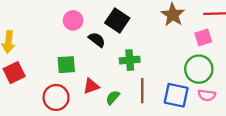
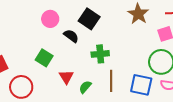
green square: (66, 65) -> (44, 58), turned 36
red triangle: (91, 86) -> (66, 77), turned -42
red circle: (56, 97) -> (21, 87), moved

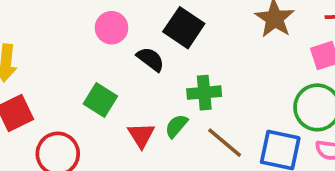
brown line: (111, 81) -> (225, 143), turned -50
green semicircle: (85, 87) -> (176, 126), moved

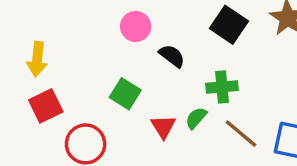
black square: (184, 28) -> (229, 25), moved

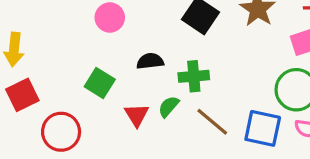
black semicircle: (172, 56) -> (150, 61), moved, turned -44

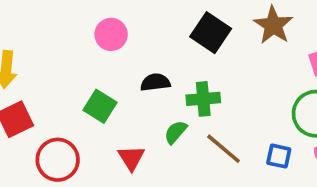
red triangle: (137, 115) -> (131, 158), moved
blue square: (263, 128) -> (279, 156), size x0.6

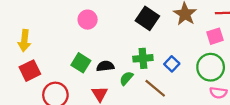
black semicircle: (155, 82) -> (105, 66), moved
blue square: (279, 156) -> (172, 64), moved, turned 32

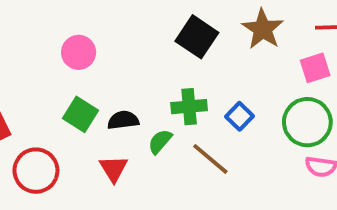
pink circle: (88, 20) -> (79, 52), moved

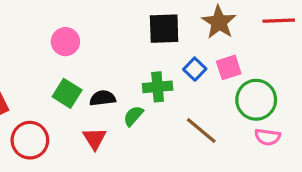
black square: (197, 37) -> (164, 29), turned -36
pink square: (315, 68) -> (229, 67), moved
blue square: (239, 116) -> (195, 69), moved
brown line: (210, 159) -> (201, 130), moved

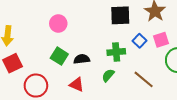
green semicircle: (133, 116) -> (108, 75), moved
red triangle: (95, 139) -> (77, 84), turned -35

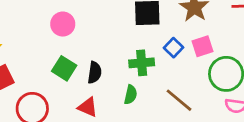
black semicircle: (82, 59) -> (95, 73), turned 105
green semicircle: (108, 75) -> (131, 95), turned 152

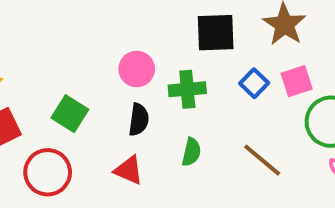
pink circle: (63, 24) -> (137, 69), moved
green cross: (142, 63) -> (187, 89), moved
green square: (64, 68) -> (70, 114), moved

